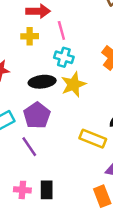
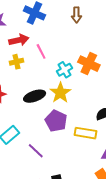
cyan cross: (64, 57) -> (65, 70), moved, turned -35
purple pentagon: (37, 115) -> (56, 121), moved

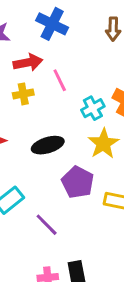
yellow star: (60, 93) -> (103, 144), moved

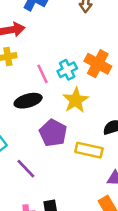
pink line: (60, 80) -> (43, 74), moved

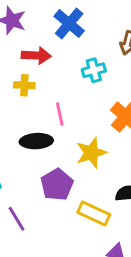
cyan cross: (67, 70) -> (94, 70), moved

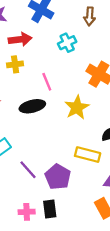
purple pentagon: (57, 185) -> (58, 177), moved

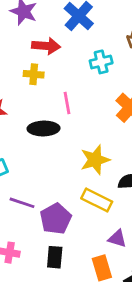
yellow star: (77, 107) -> (95, 160), moved
purple line: (28, 170) -> (22, 203), turned -42
black rectangle: (50, 209) -> (55, 257), moved

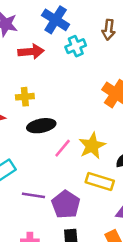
cyan cross: (101, 62) -> (76, 46), moved
yellow cross: (34, 74) -> (25, 97), moved
pink line: (67, 103) -> (63, 148), moved, turned 60

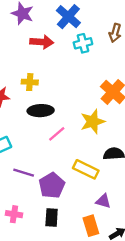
yellow star: (92, 146) -> (93, 122), moved

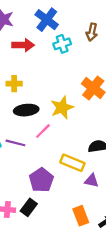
yellow star: (93, 122) -> (62, 108), moved
purple line: (24, 173) -> (15, 143), moved
purple triangle: (103, 201) -> (92, 181), moved
black rectangle: (52, 217) -> (29, 207), moved, turned 36

